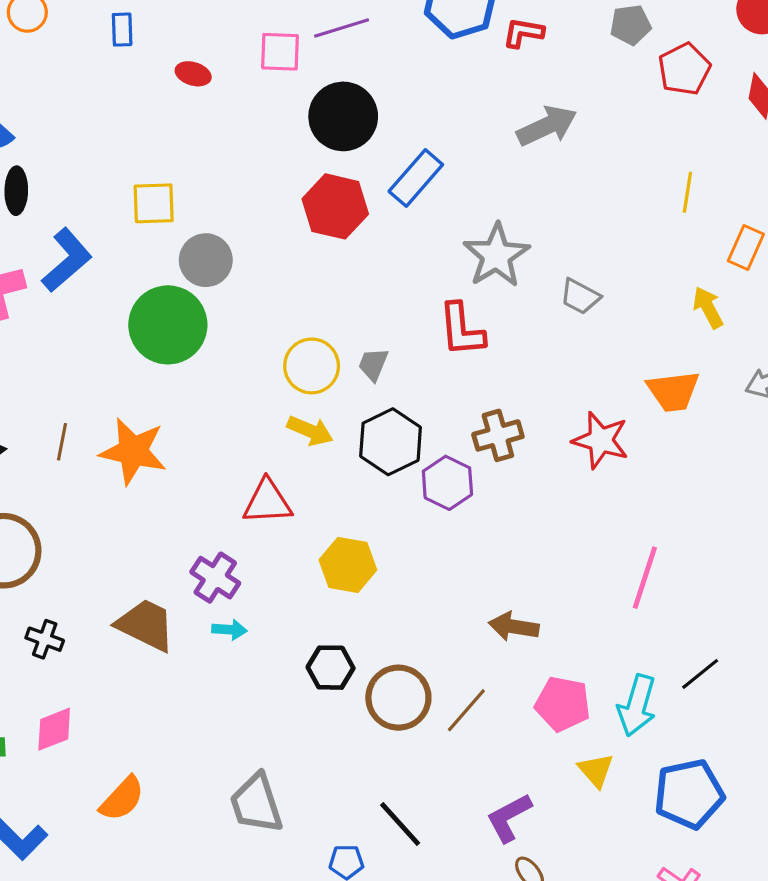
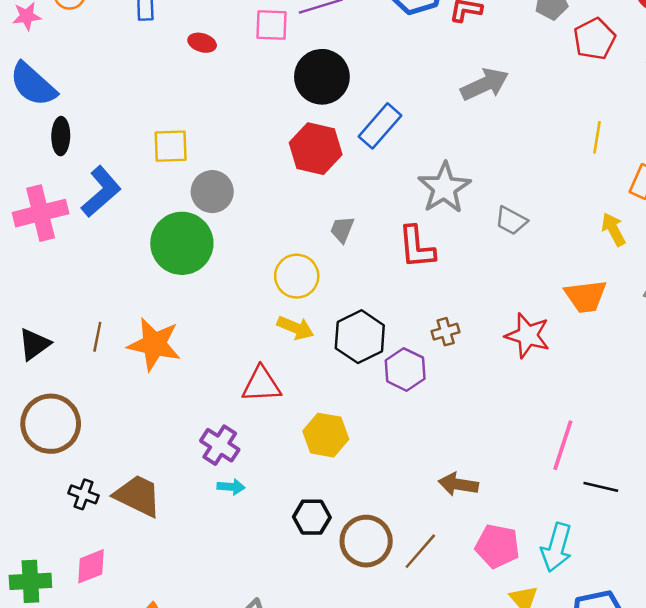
gray trapezoid: (373, 364) -> (342, 229), moved
brown cross: (498, 435) -> (446, 332), size x0.7
brown trapezoid: (146, 625) -> (138, 496), moved
black line: (700, 674) -> (601, 487), moved, turned 52

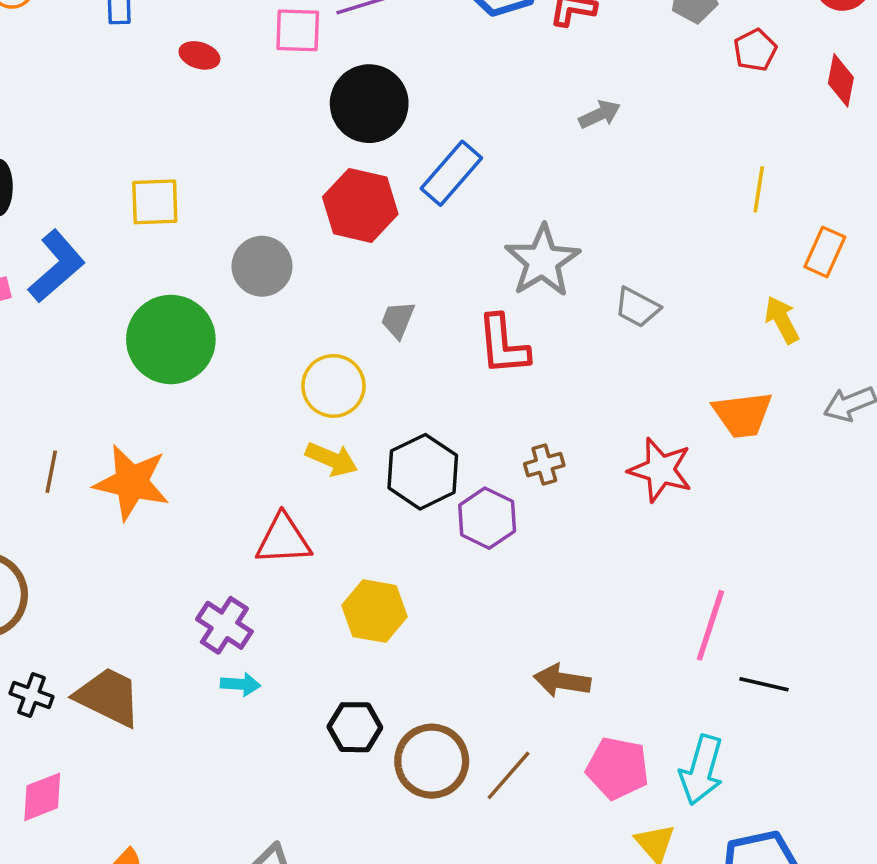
red pentagon: (594, 39) -> (755, 50), size x0.7
gray arrow: (485, 84) -> (600, 114), size x0.6
gray circle: (212, 192) -> (262, 266), moved

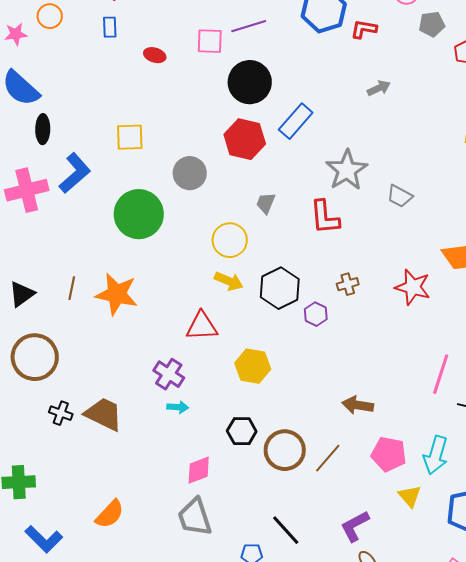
purple hexagon: (487, 518) -> (316, 314), size x0.7
pink diamond: (42, 797) -> (199, 470), moved

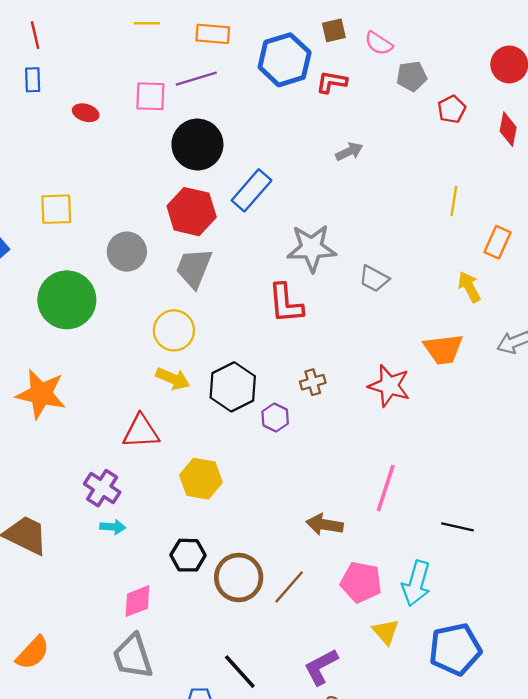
gray star: (347, 170) -> (312, 248), turned 30
gray trapezoid: (266, 203) -> (194, 268), moved, size x1.6
pink line: (441, 374) -> (386, 488), moved

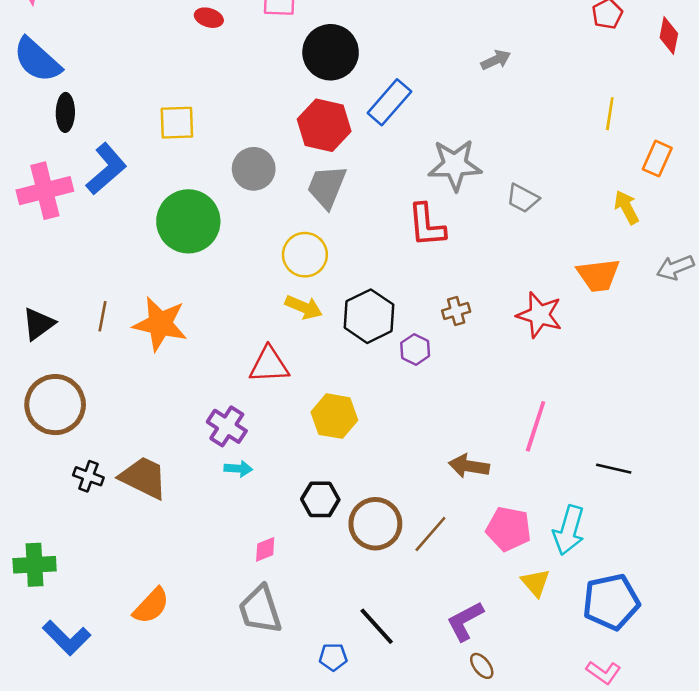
pink diamond: (137, 601) -> (265, 549), size x0.7

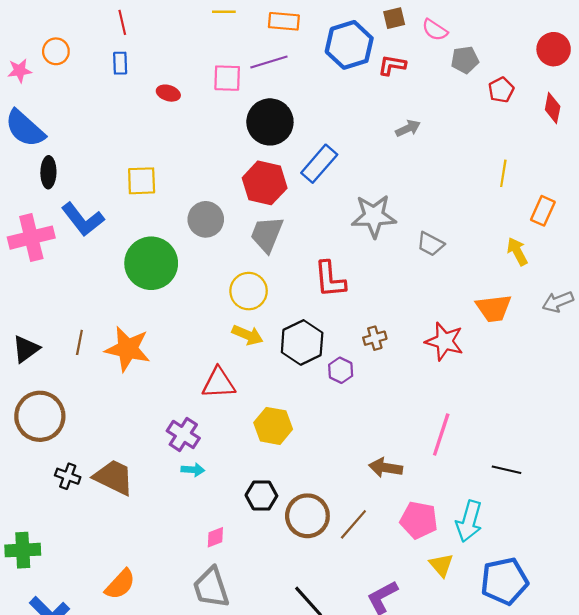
blue L-shape: (106, 169) -> (83, 219), turned 93
red L-shape: (427, 225) -> (330, 279), moved

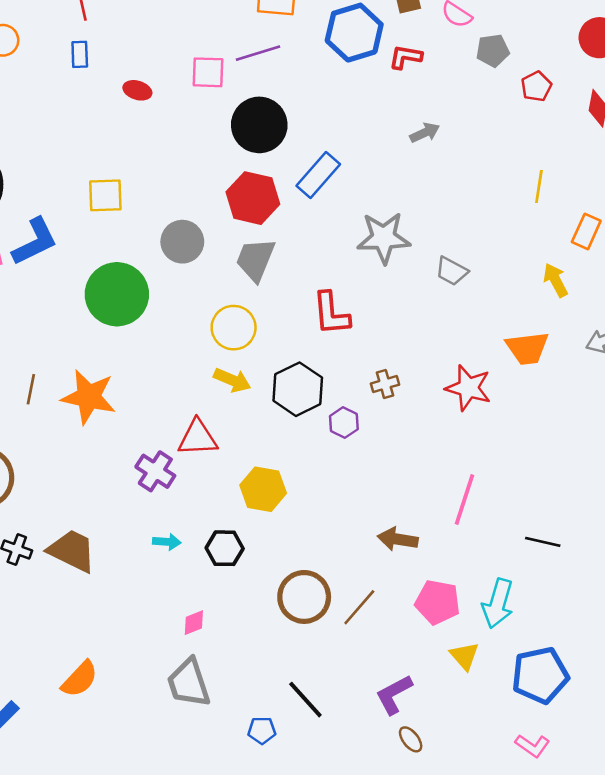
blue L-shape: (83, 219) -> (35, 242), turned -78
purple cross: (183, 434) -> (155, 471), moved
black hexagon: (261, 495) -> (225, 548), moved

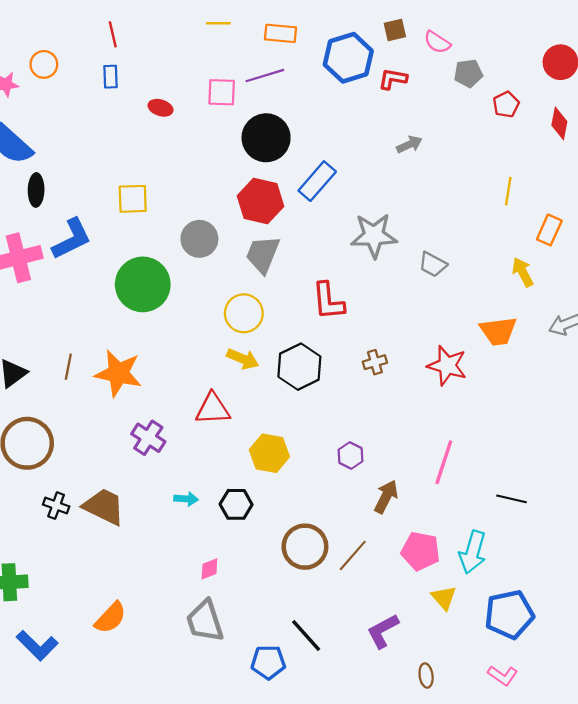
purple hexagon: (344, 423) -> (350, 456), moved
purple cross: (155, 471) -> (148, 438), moved
brown arrow: (398, 539) -> (386, 497), turned 108
blue pentagon: (262, 730) -> (268, 662), size x1.4
brown ellipse: (411, 739) -> (426, 675), moved, turned 30

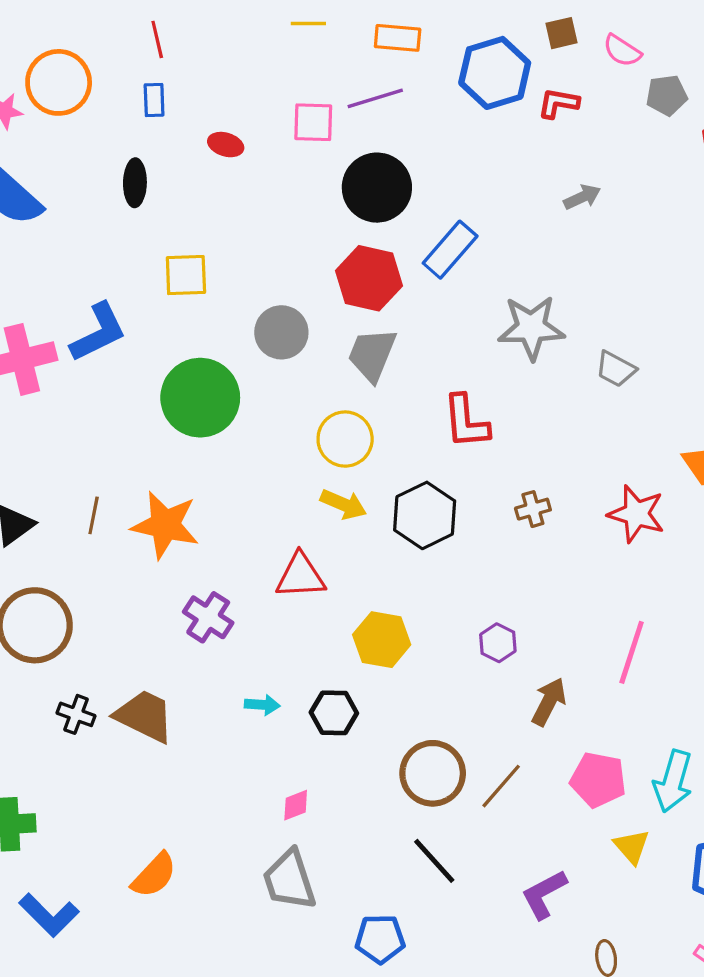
orange circle: (44, 64) -> (59, 82), size x1.6
black ellipse: (36, 190) -> (135, 183), moved
black line: (306, 635) -> (434, 861), moved

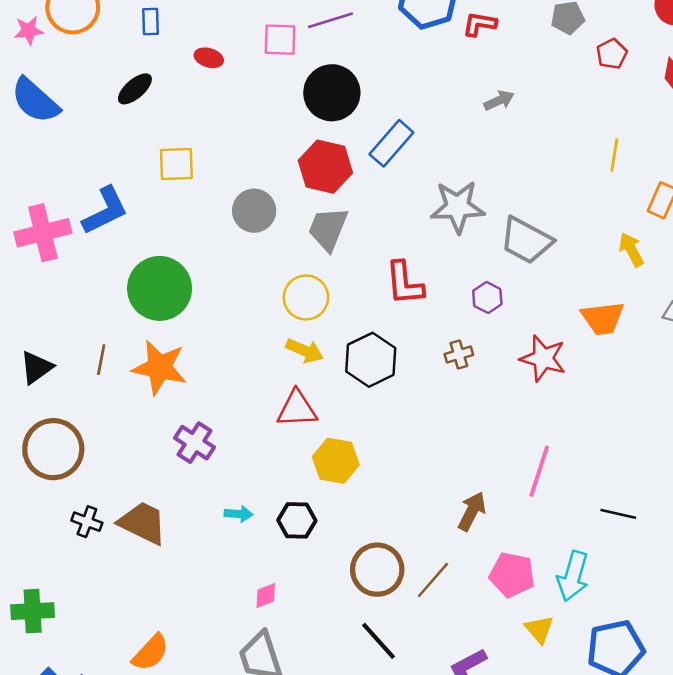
black ellipse: (135, 183) -> (135, 89), turned 48
gray trapezoid: (616, 369) -> (526, 240), size x1.6
green circle: (200, 398) -> (160, 288), moved
red triangle: (300, 576) -> (297, 409), moved
purple hexagon: (498, 643) -> (487, 297), moved

